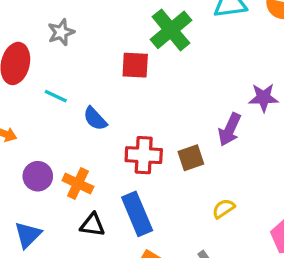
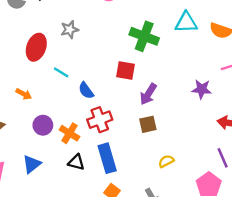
green cross: (171, 30) -> (144, 36), turned -36
red square: (135, 65) -> (126, 70), moved
purple arrow: (230, 130) -> (148, 94), moved
red cross: (144, 155) -> (100, 120), moved, turned -30

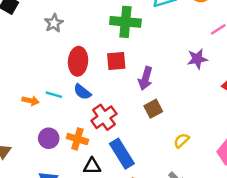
gray star: (70, 30) -> (54, 23), moved
red ellipse: (36, 47) -> (78, 61), moved
cyan line: (61, 72) -> (54, 95), moved
orange arrow: (24, 94) -> (31, 101), moved

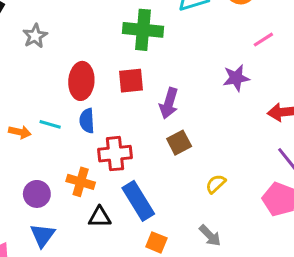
gray star: (54, 23) -> (35, 36), moved
blue semicircle: (82, 92) -> (87, 121), turned 48
red cross: (104, 117) -> (115, 154), turned 30
purple circle: (49, 138) -> (37, 194), moved

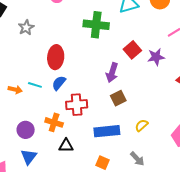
red square: (131, 81) -> (132, 50), moved, turned -36
blue semicircle: (87, 121) -> (59, 83), turned 42
blue rectangle: (138, 201) -> (107, 131), moved, turned -65

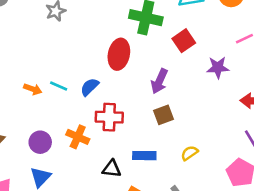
red square: (132, 50) -> (184, 41), moved
red ellipse: (56, 57) -> (119, 54), moved
blue rectangle: (107, 131) -> (144, 156), size x0.7
black triangle: (66, 146) -> (112, 169), moved

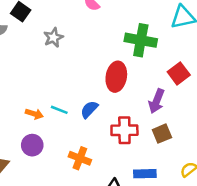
red square: (184, 41) -> (179, 73), moved
red cross: (109, 117) -> (124, 130), moved
purple circle: (40, 142) -> (32, 145), moved

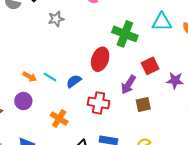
brown square: (162, 134) -> (143, 105), moved

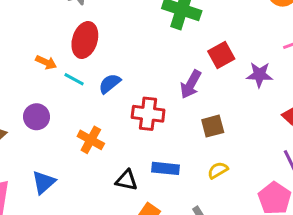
red ellipse: (100, 59) -> (85, 40), moved
orange arrow: (30, 77) -> (46, 62), moved
brown square: (143, 105) -> (213, 126), moved

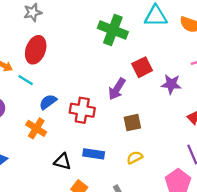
blue semicircle: (110, 84) -> (48, 102), moved

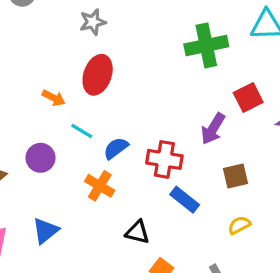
green cross: (113, 30) -> (206, 45), turned -32
cyan line: (26, 80) -> (82, 131), moved
blue rectangle: (94, 154) -> (185, 200), moved, turned 30

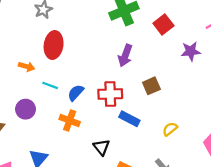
red square: (248, 97) -> (163, 24), moved
purple arrow: (213, 129) -> (125, 56), moved
brown square: (235, 176) -> (151, 86), moved
black triangle: (137, 232) -> (101, 147), turned 48

